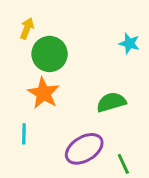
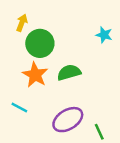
green semicircle: (111, 102) -> (69, 72), moved
cyan line: (24, 134) -> (19, 107), turned -63

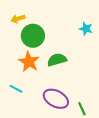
yellow arrow: (22, 23) -> (18, 19), turned -128
purple ellipse: (68, 120) -> (56, 99), turned 60

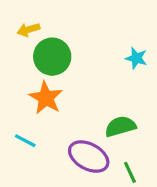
cyan star: (86, 29) -> (136, 58), moved
green semicircle: (57, 60) -> (120, 126), moved

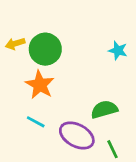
yellow arrow: (28, 30) -> (15, 44), moved
cyan line: (25, 141) -> (36, 122), moved

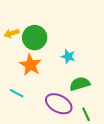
cyan star: (118, 50) -> (68, 56), moved
cyan line: (36, 122) -> (17, 93), moved

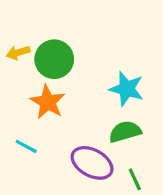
cyan star: (68, 56) -> (127, 89), moved, size x1.5

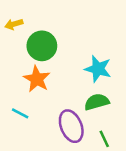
yellow arrow: (18, 53) -> (14, 24), moved
purple ellipse: (92, 163) -> (71, 126), turned 40

